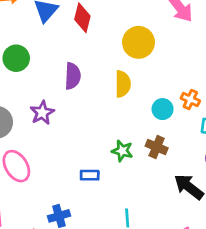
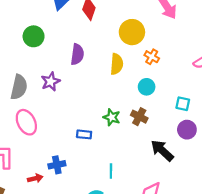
orange cross: (190, 100) -> (152, 57), moved

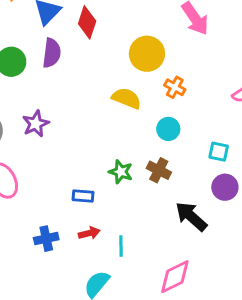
purple semicircle: (77, 54) -> (52, 53), moved
yellow semicircle: (117, 64) -> (127, 98), turned -72
red arrow: (35, 178) -> (89, 233), moved

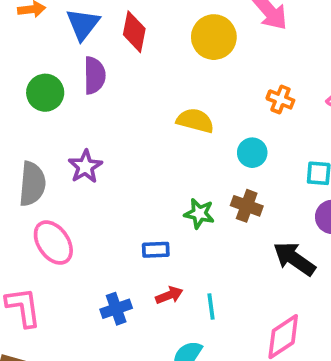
yellow circle: (147, 54) -> (214, 37), moved
orange cross: (175, 87) -> (280, 99), moved

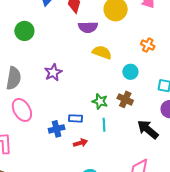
purple semicircle: (94, 75) -> (88, 27), moved, turned 84
purple star: (85, 167) -> (53, 72), moved
cyan line: (211, 306) -> (104, 125), moved
blue cross: (116, 309) -> (57, 129), moved

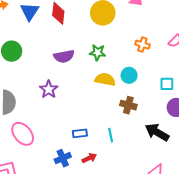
purple semicircle: (88, 27) -> (64, 56), moved
yellow semicircle: (102, 52) -> (105, 79), moved
green star: (100, 101) -> (98, 52), moved
blue cross: (57, 129) -> (63, 158), moved

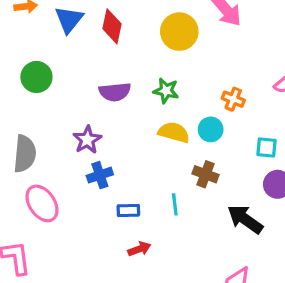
orange cross: (142, 45) -> (233, 99), moved
cyan line: (111, 135) -> (175, 204), moved
blue cross: (63, 158) -> (100, 175), moved

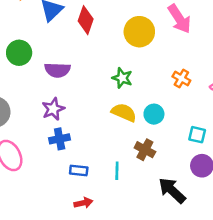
purple semicircle: (115, 92) -> (57, 70), moved
orange cross: (233, 99) -> (181, 78), moved

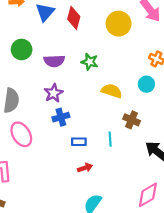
green star: (122, 78) -> (90, 62), moved
cyan circle: (154, 114) -> (146, 84), moved

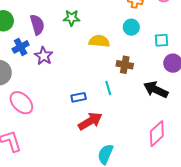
purple semicircle: (54, 61) -> (37, 25), turned -90
blue cross: (61, 117) -> (21, 47), moved
red arrow: (85, 168) -> (90, 121), size x1.6

